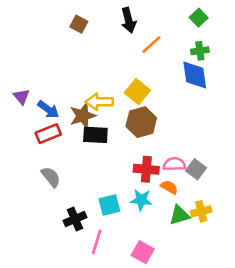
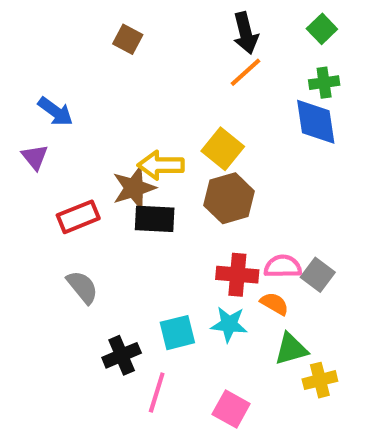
black arrow: (129, 20) -> (246, 33), moved
blue arrow: (48, 109) -> (55, 112), moved
yellow cross: (201, 211) -> (320, 380), moved

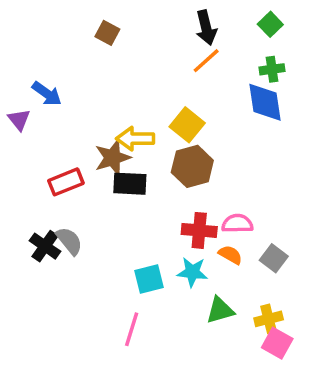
purple triangle: (35, 157) -> (19, 120), moved
gray square: (318, 275) -> (274, 258), moved
green triangle: (291, 349) -> (220, 310), moved
black cross: (122, 355) -> (45, 246), moved, turned -32
pink square: (231, 409) -> (277, 343), moved

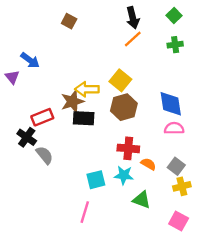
blue diamond: (265, 102) -> (171, 104), moved
pink semicircle: (237, 224) -> (174, 128), moved
black cross: (45, 246) -> (27, 137), moved
green triangle: (220, 310) -> (142, 200), turned 36
yellow cross: (269, 319) -> (182, 186), moved

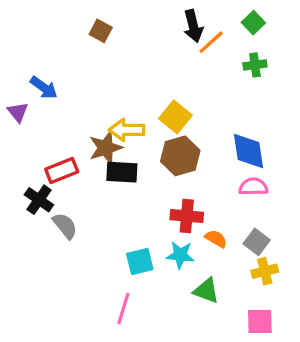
orange line: (133, 39) -> (211, 42), moved
pink square: (179, 221) -> (260, 322), turned -30

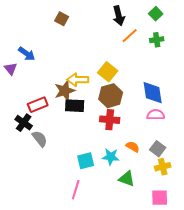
orange line: (211, 42) -> (130, 36), moved
red cross: (187, 216) -> (110, 120), moved

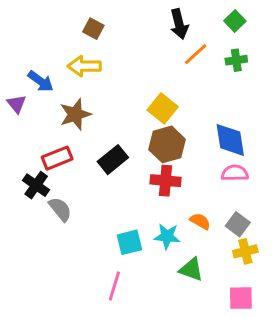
yellow arrow: (78, 80) -> (84, 66), moved
brown star: (65, 91) -> (75, 114), moved
black rectangle: (75, 106) -> (113, 160), turned -42

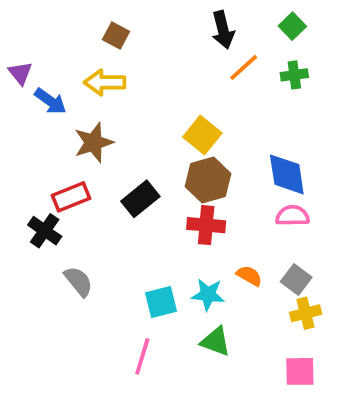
purple triangle: (17, 104) -> (20, 73), moved
gray semicircle: (60, 209) -> (78, 281), moved
green triangle: (191, 269) -> (215, 341), moved

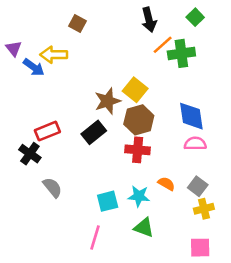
green cross: (294, 75) -> (181, 53), moved, size x1.5
yellow arrow: (105, 82) -> (54, 55), moved
brown star: (93, 142) -> (108, 101), moved

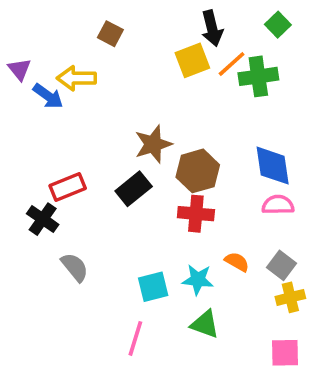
yellow square: (135, 90) -> (192, 60), moved, turned 30

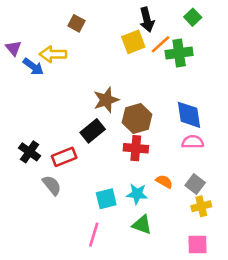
red rectangle: (68, 187) -> (64, 157), moved

